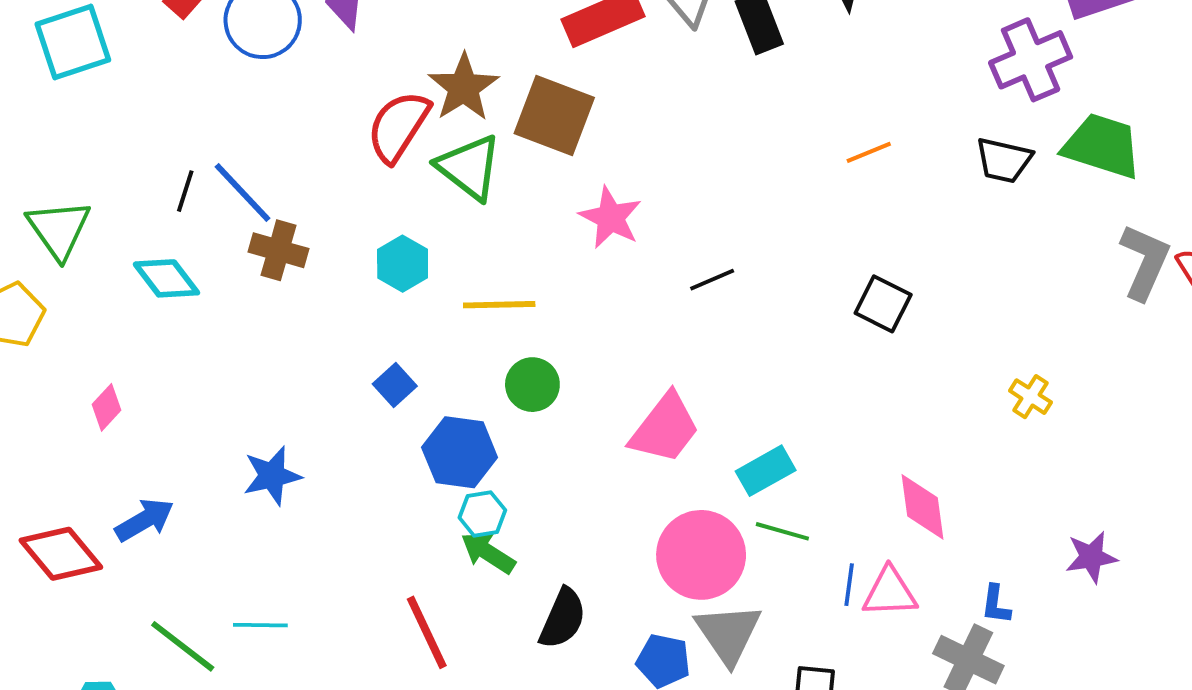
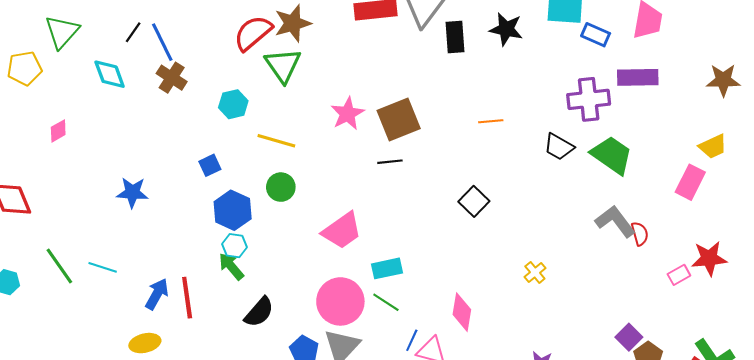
brown square: (554, 116) -> (399, 120), moved, turned 30
gray L-shape: (1145, 262) -> (615, 221), turned -78
blue arrow: (145, 520) -> (157, 294), moved, turned -48

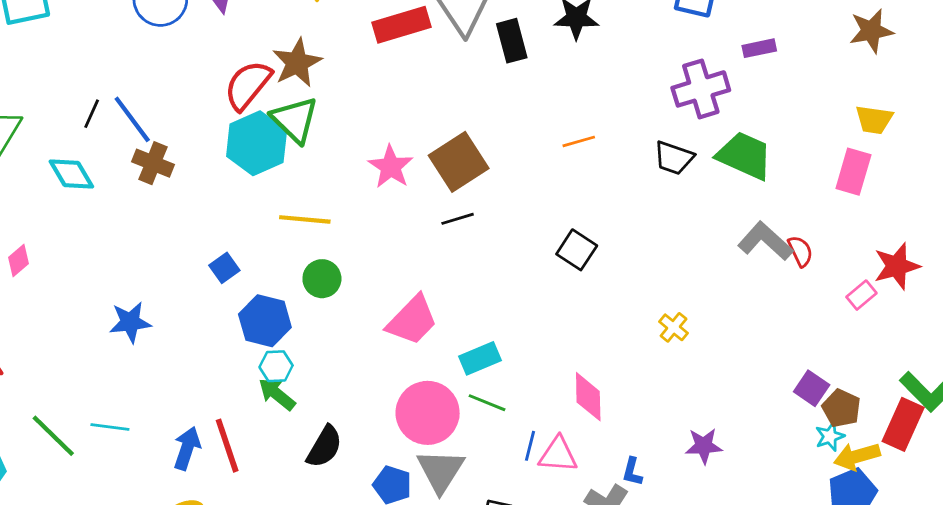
purple rectangle: (638, 77) -> (759, 48), size x0.6
cyan hexagon: (233, 104) -> (257, 143), moved, size x1.6
yellow trapezoid: (713, 146) -> (874, 120), turned 44

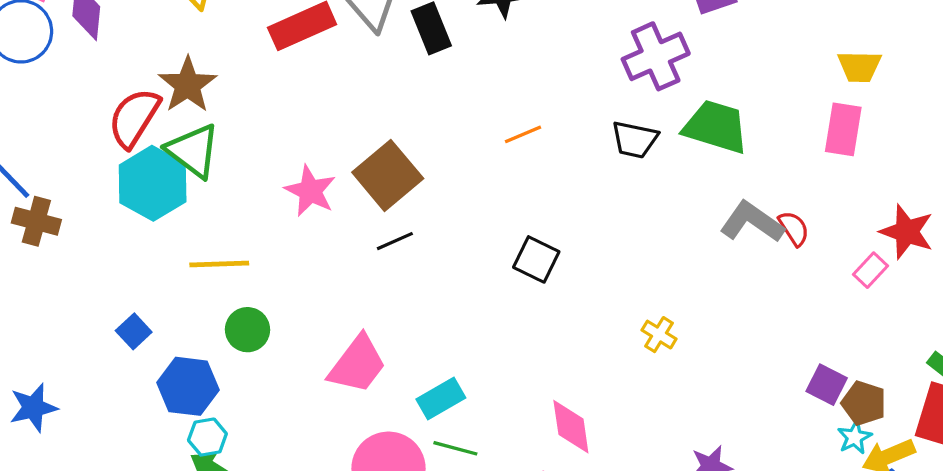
red star: (897, 266) -> (907, 232), turned -30

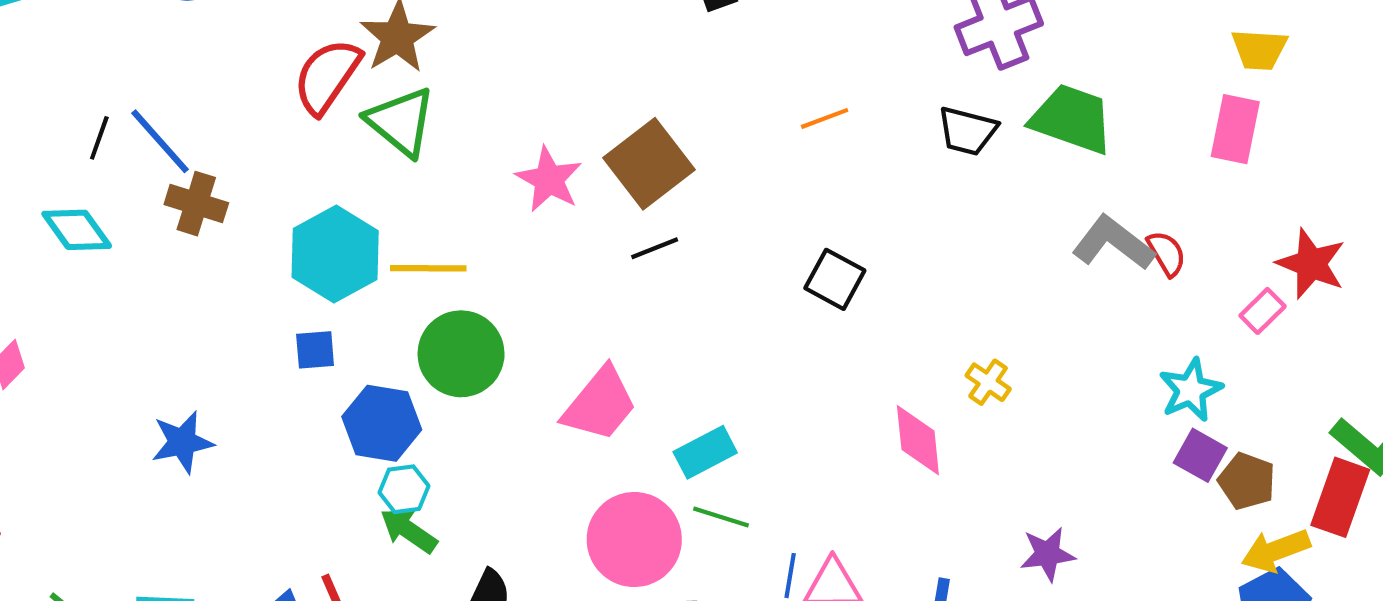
cyan hexagon: (153, 183) -> (335, 254), moved
green circle: (248, 330) -> (461, 354), size x1.5
blue square: (134, 331) -> (315, 350), turned 36
pink diamond: (571, 427) -> (918, 440), moved
cyan star: (855, 437) -> (1191, 390), moved, size x1.4

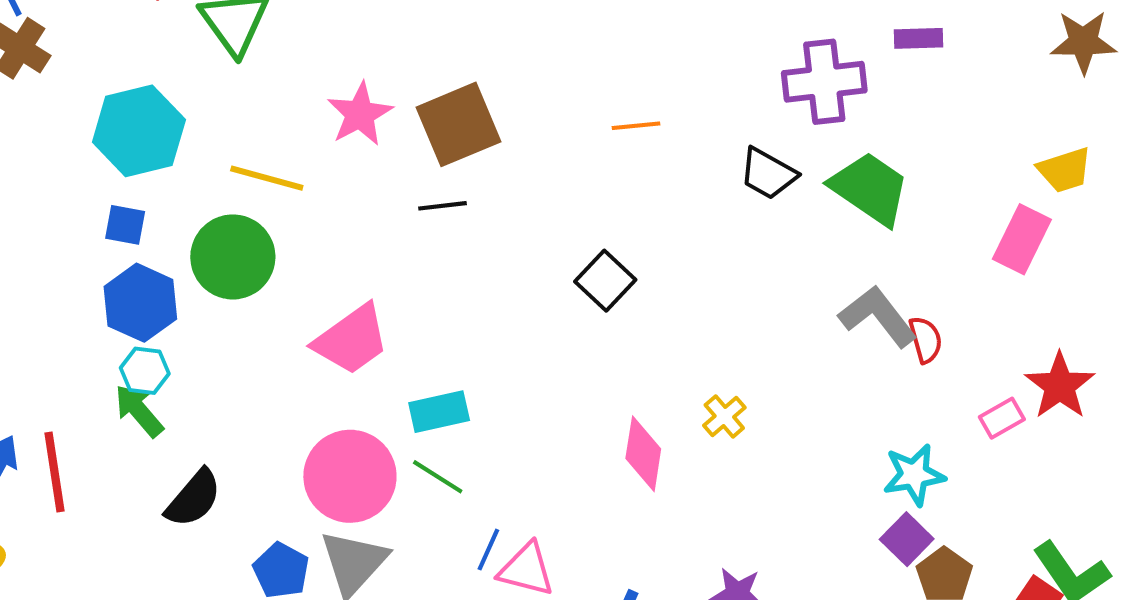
yellow trapezoid: (1259, 49) -> (1065, 170), turned -36
yellow line: (428, 268) -> (267, 178), moved
blue square: (315, 350) -> (125, 225), moved

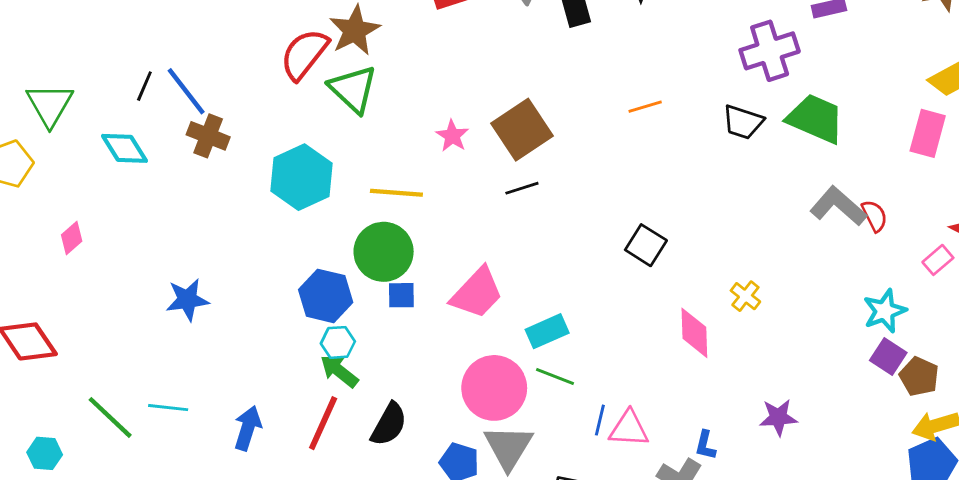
pink star: (360, 114) -> (452, 136), size x0.7
blue square: (125, 225) -> (401, 295), moved
black square: (605, 281) -> (646, 245), moved
red line: (54, 472) -> (323, 423), moved, turned 44

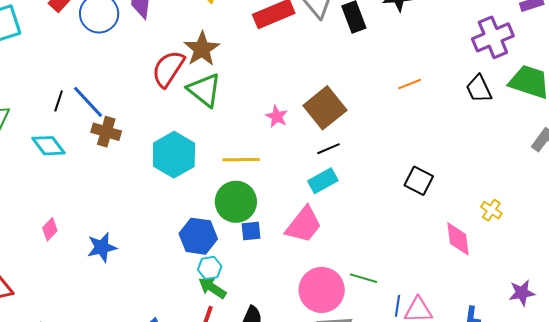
black trapezoid: (743, 122) -> (479, 89), turned 52
pink diamond: (72, 238) -> (50, 229), moved
cyan rectangle: (547, 331) -> (323, 181), moved

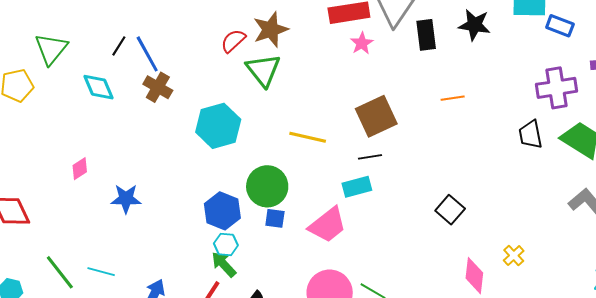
red semicircle: (168, 69) -> (233, 41), size x0.7
orange line: (410, 84) -> (453, 98), moved
pink star: (277, 116) -> (362, 43), moved
yellow line: (241, 160) -> (308, 137), moved

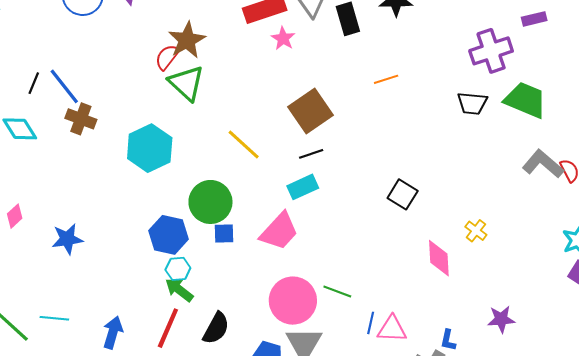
red semicircle: (233, 41) -> (167, 57), moved
black trapezoid: (530, 134) -> (472, 103), turned -64
yellow line: (308, 137) -> (244, 144), turned 39

